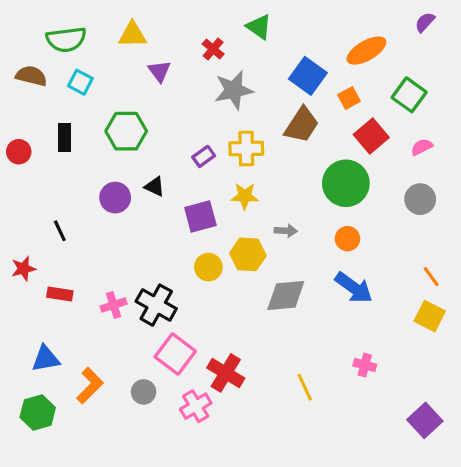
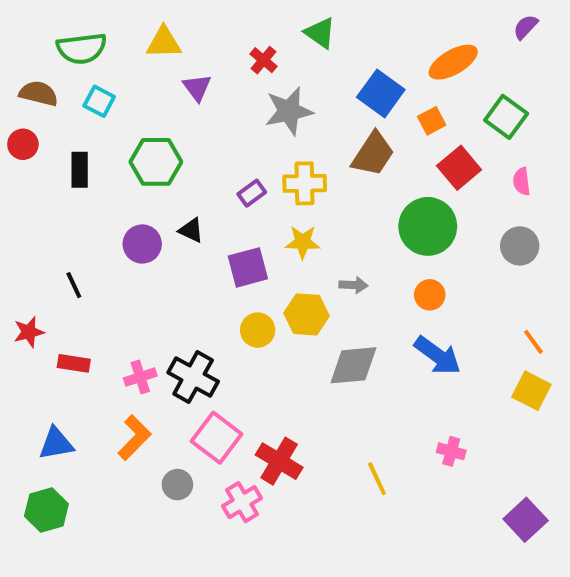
pink semicircle: (422, 147) -> (522, 181), turned -70
red circle: (19, 152) -> (23, 144), moved
orange L-shape: (90, 386) -> (134, 438), moved

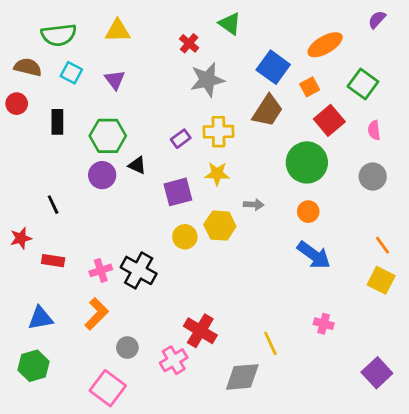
purple triangle: (197, 88) -> (115, 80), moved
green hexagon: (156, 162) -> (108, 136), moved
gray diamond: (353, 365) -> (242, 377), moved
pink square: (217, 438) -> (108, 388), moved

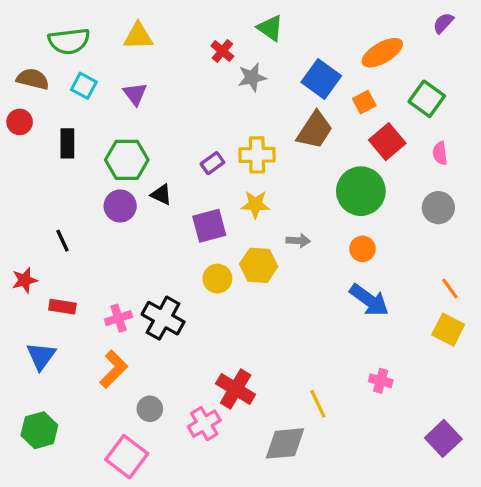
gray star: (207, 80) -> (252, 77), moved, size x0.7
blue triangle: (40, 318) -> (41, 356), moved, turned -44

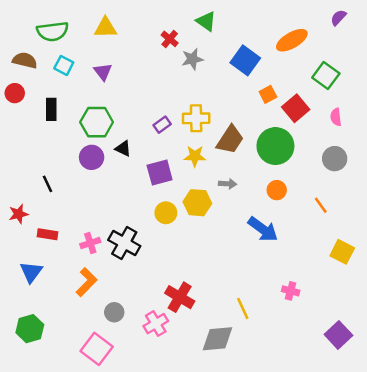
orange square: (364, 102) -> (268, 94), moved
brown trapezoid: (315, 130) -> (230, 140), moved
orange line: (450, 288) -> (321, 205), moved
blue arrow: (369, 300) -> (263, 229), moved

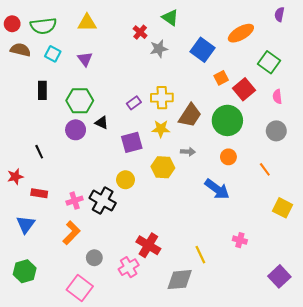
purple semicircle: (338, 18) -> (279, 14), turned -32
red circle: (15, 93) -> (12, 24), moved
yellow circle: (166, 213) -> (126, 180), moved

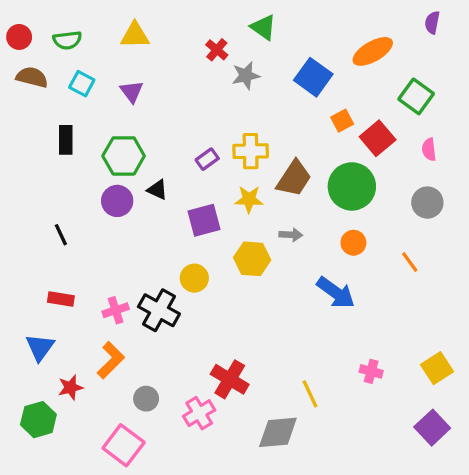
green semicircle: (43, 26) -> (67, 40), size x0.7
red star: (15, 177) -> (71, 387), moved
yellow square: (283, 208) -> (437, 368), moved, turned 30

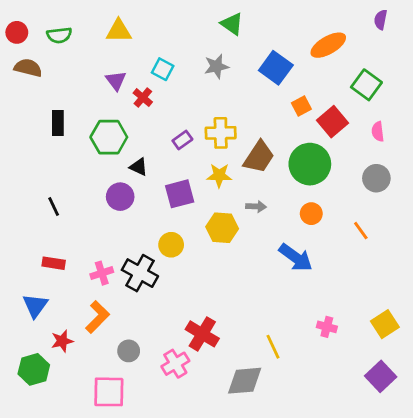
red cross: (217, 50) -> (143, 98), moved
cyan square: (82, 84) -> (163, 69), moved
purple circle: (117, 201) -> (120, 197), moved
pink square: (124, 445) -> (109, 392), turned -36

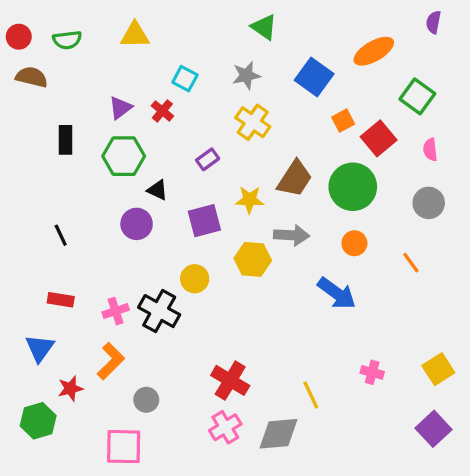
purple triangle: (116, 81) -> (120, 108), moved, turned 30
yellow cross: (221, 133) -> (253, 122), moved, turned 36
gray arrow: (256, 207) -> (291, 235), size x1.5
pink cross: (175, 364) -> (225, 427), moved

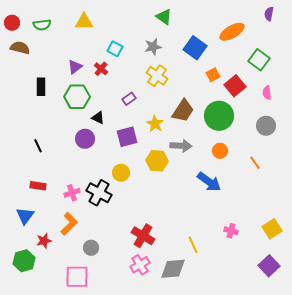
yellow star: (250, 200) -> (155, 124), turned 30

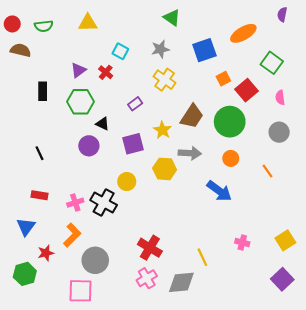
blue square: (195, 48) -> (204, 50), turned 35
gray circle: (91, 248) -> (95, 260), size x1.6

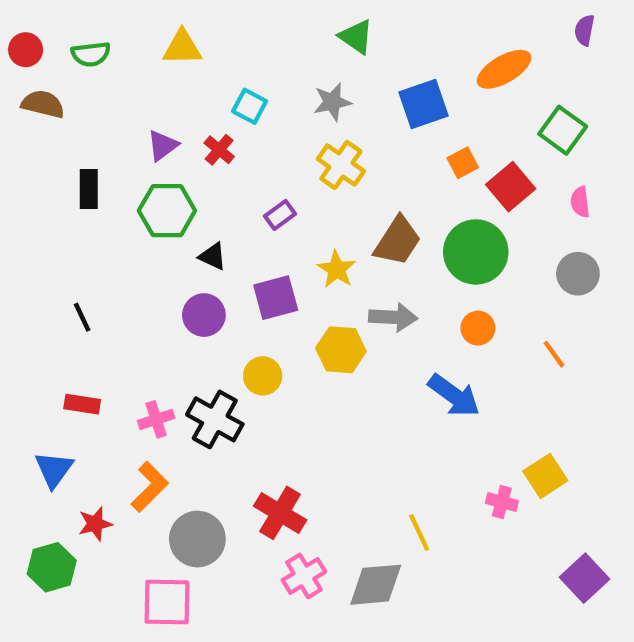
purple circle: (89, 146) -> (204, 315), moved
yellow square: (285, 240) -> (545, 476), moved
red cross: (150, 248) -> (280, 513), moved

